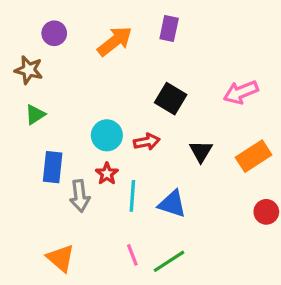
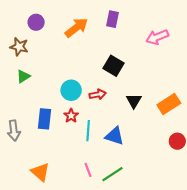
pink arrow: (241, 92) -> (157, 37), moved
blue rectangle: (53, 167) -> (45, 119), moved
gray arrow: (80, 196) -> (14, 131), moved

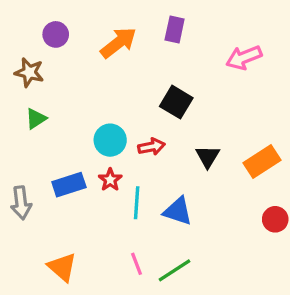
blue rectangle: (45, 119) -> (69, 185), turned 66

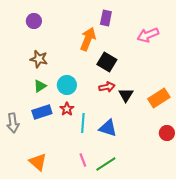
orange arrow: (118, 43) -> (88, 39), moved, turned -30
brown star: (29, 72) -> (39, 59), moved
green triangle: (36, 119) -> (40, 86), moved
red arrow: (151, 147) -> (107, 87), moved

